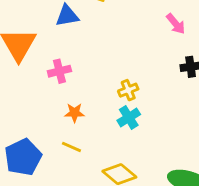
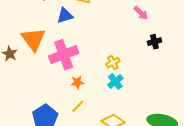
pink cross: (59, 71) -> (64, 55), size x1.8
yellow line: (71, 147) -> (78, 106), turned -64

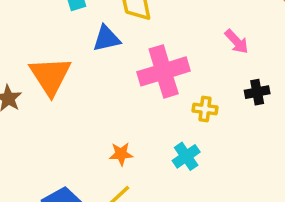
pink cross: (64, 55) -> (164, 71), moved
yellow cross: (113, 63) -> (205, 109), moved, turned 32

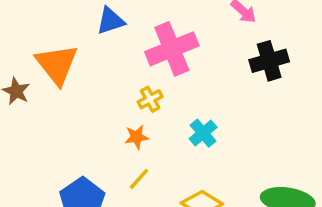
black cross: (257, 92) -> (269, 61), size x1.5
yellow cross: (205, 109) -> (150, 99), moved, turned -30

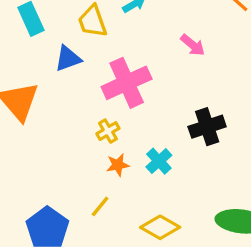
black cross: (269, 61) -> (207, 127), moved
orange star: (137, 137) -> (118, 165), moved

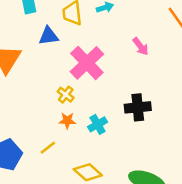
pink cross: (127, 83) -> (87, 63), turned -32
yellow cross: (108, 131) -> (66, 95), turned -35

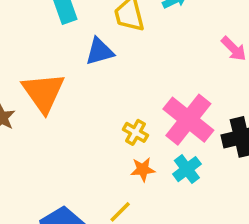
pink cross: (87, 63) -> (188, 120), moved

